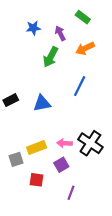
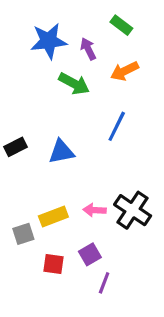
blue star: (33, 28) -> (49, 41), size x1.6
green arrow: (51, 57) -> (74, 84), turned -90
purple square: (61, 165) -> (90, 254), moved

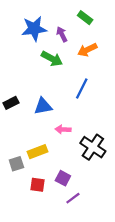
pink arrow: (95, 210) -> (63, 129), moved
purple square: (90, 254) -> (63, 178), turned -32
purple line: (104, 283) -> (73, 198), turned 32

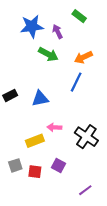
orange arrow: (87, 50) -> (83, 57), moved
pink arrow: (63, 129) -> (54, 127), moved
gray square: (16, 164) -> (15, 165), moved
purple line: (73, 198) -> (85, 190), moved

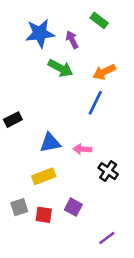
blue triangle: (40, 99) -> (50, 143), moved
pink arrow: (54, 127) -> (82, 149), moved
black cross: (86, 137) -> (108, 171), size x0.7

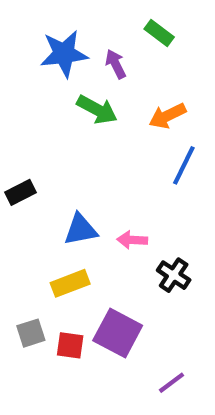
blue line: (95, 103) -> (184, 165), moved
purple square: (73, 207) -> (118, 333), size x1.6

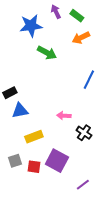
purple arrow: (116, 64) -> (56, 12), moved
orange arrow: (167, 116) -> (81, 38), moved
blue triangle: (80, 230) -> (20, 111), moved

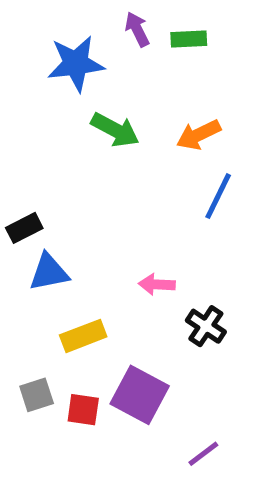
green rectangle: (77, 16) -> (189, 39), turned -40
orange arrow: (81, 38) -> (199, 135), moved

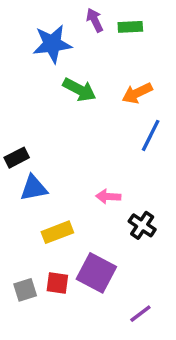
gray square: (37, 395) -> (25, 290), moved

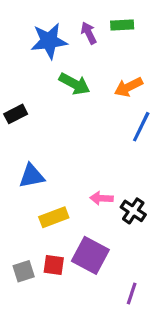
purple arrow: (95, 20) -> (89, 33), moved
black rectangle: (17, 158) -> (16, 114), moved
pink arrow: (108, 197) -> (101, 198), moved
purple line: (140, 314) -> (132, 294), turned -35

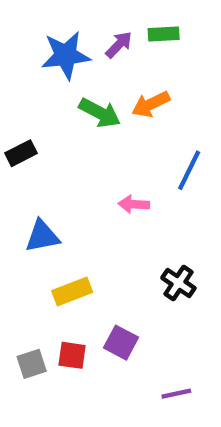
purple arrow: (89, 33) -> (119, 45), turned 70
orange arrow: (128, 87) -> (151, 104), moved
pink arrow: (101, 198) -> (134, 204), moved
purple square: (90, 255) -> (121, 343), size x0.7
purple line: (132, 294) -> (176, 394), turned 60

